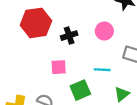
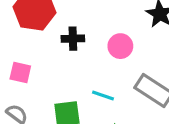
pink square: (59, 67) -> (20, 73), moved

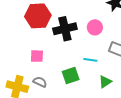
black cross: (73, 39) -> (65, 29), size x1.6

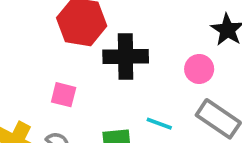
pink circle: (95, 27) -> (199, 69), moved

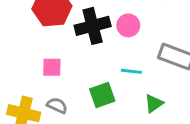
pink circle: (199, 69) -> (128, 25), moved

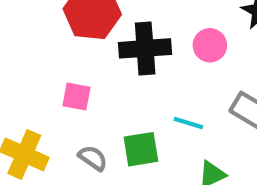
pink circle: (128, 25) -> (210, 45), moved
gray semicircle: (57, 105) -> (93, 158), moved

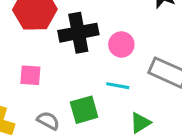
pink circle: (210, 45) -> (121, 44), moved

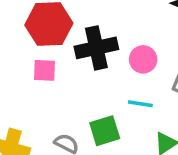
pink square: (30, 75) -> (45, 70), moved

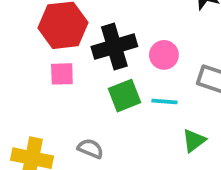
green square: (105, 131) -> (125, 96), moved

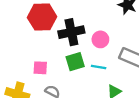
pink square: (62, 74) -> (40, 68), moved

